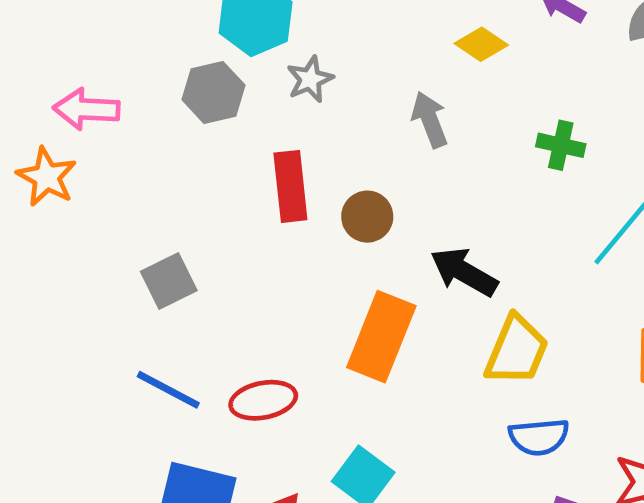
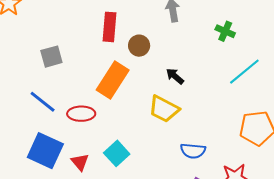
black arrow: (464, 272) -> (175, 76), size x0.7
orange rectangle: (381, 337) -> (113, 80), moved
yellow trapezoid: (517, 350) -> (164, 109), moved, turned 84

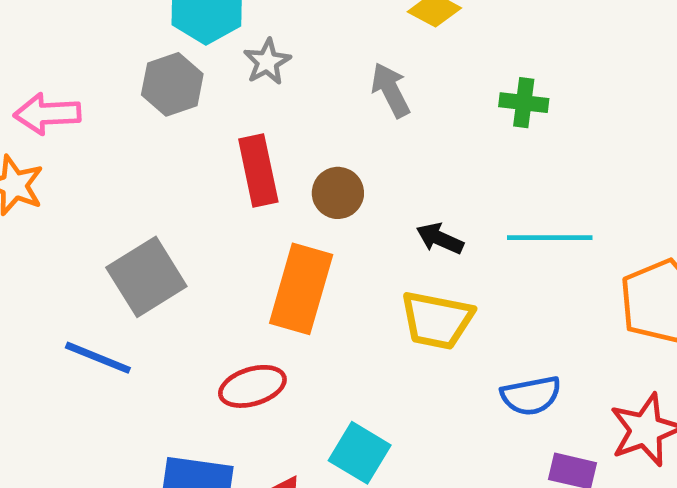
gray square: (51, 57) -> (146, 277), size x1.4
cyan line: (244, 72) -> (550, 238), moved, turned 56
blue line: (43, 102) -> (98, 358), moved

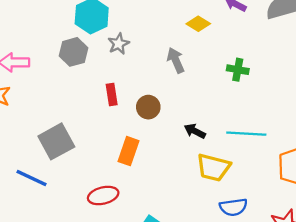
red rectangle: (258, 170) -> (112, 94), size x0.7
orange rectangle: (301, 289) -> (128, 151), size x0.7
yellow trapezoid: (437, 320) -> (213, 168), moved

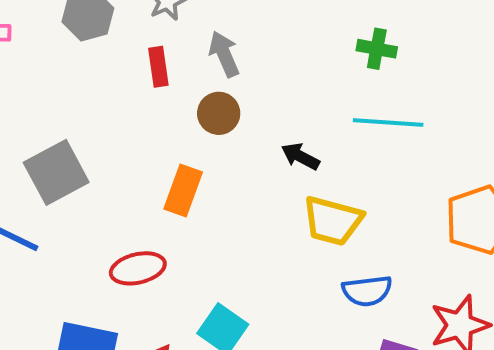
gray arrow: (176, 60) -> (224, 54), moved
red rectangle: (112, 94) -> (158, 67), moved
cyan line: (246, 134) -> (388, 122), moved

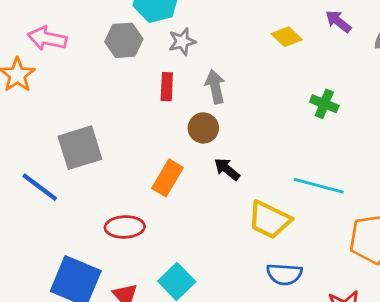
cyan line: (388, 122) -> (319, 186), moved
black arrow: (300, 156) -> (227, 169), moved

